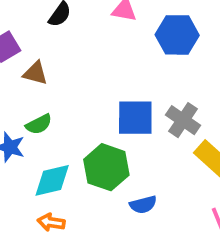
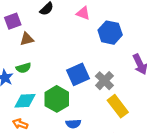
brown triangle: (35, 73) -> (27, 39), turned -40
blue square: (135, 118) -> (78, 74), turned -35

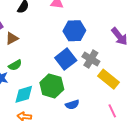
blue hexagon: (110, 33) -> (74, 31), moved

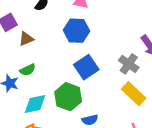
blue hexagon: (74, 31) -> (76, 31), moved
gray cross: (91, 59) -> (129, 64), moved

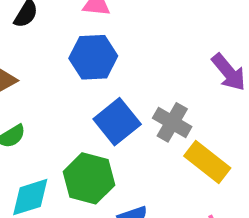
gray cross: (129, 64) -> (172, 122), moved

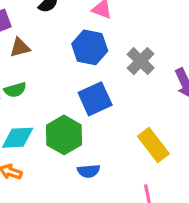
gray cross: (172, 122) -> (141, 61), moved

